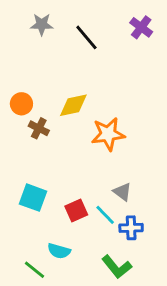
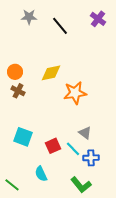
brown cross: (39, 128) -> (18, 91), moved
cyan semicircle: (59, 251) -> (41, 174), turned 49
green line: (34, 270) -> (12, 185), moved

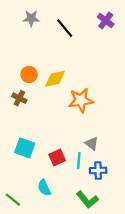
orange circle: (15, 72) -> (29, 74), moved
cyan line: (73, 149) -> (79, 161), turned 49

